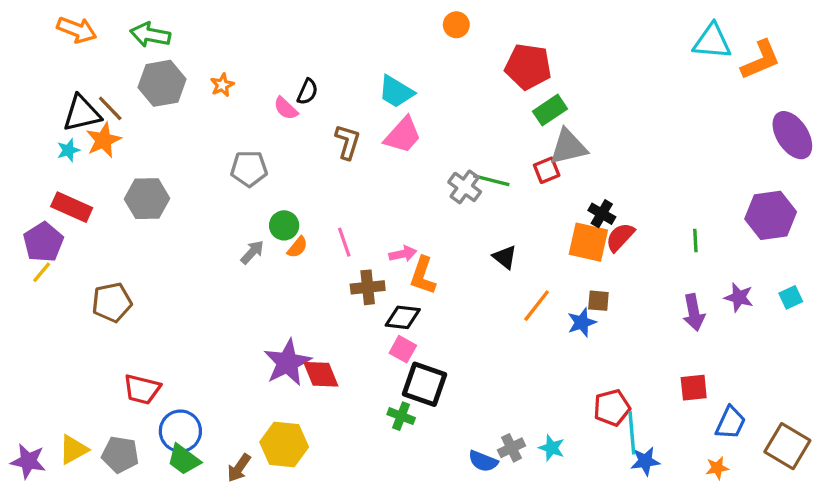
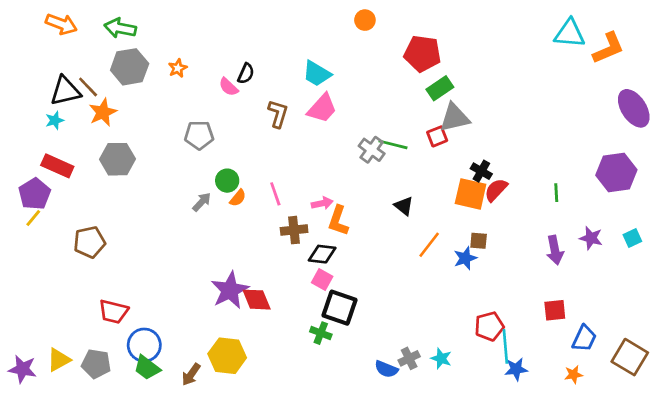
orange star: (103, 140) -> (103, 112), moved

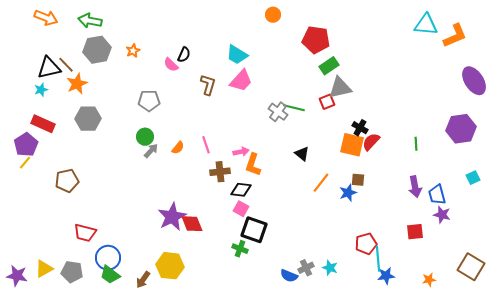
green circle: (227, 181) -> (145, 137), moved
purple star: (591, 238) -> (442, 215), moved
blue trapezoid: (584, 338) -> (437, 195), moved, turned 140

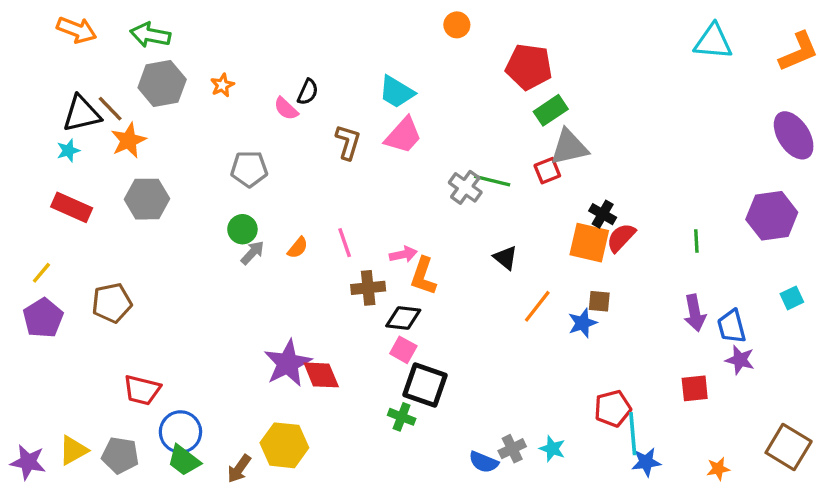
orange L-shape: (455, 36) -> (799, 52), moved
purple pentagon: (26, 145) -> (43, 318), moved

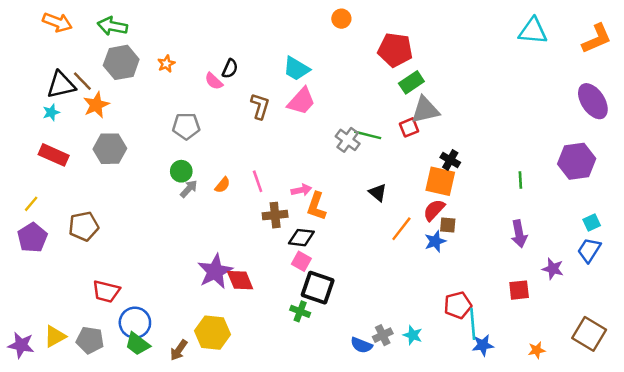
red semicircle: (621, 238) -> (434, 210), moved
blue trapezoid: (732, 326) -> (589, 250), moved, turned 48

